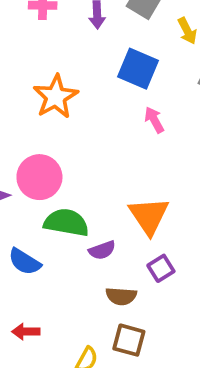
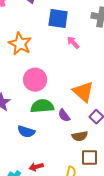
pink circle: (39, 177) -> (35, 80), moved
purple semicircle: (102, 250) -> (64, 115), turned 88

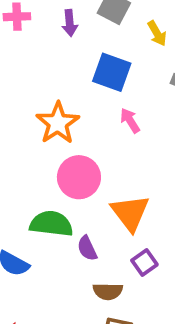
orange star: (20, 44) -> (58, 123), moved
pink circle: (35, 80) -> (79, 177), moved

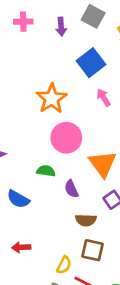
blue square: (112, 72) -> (91, 63), turned 32
green semicircle: (51, 224) -> (46, 171), size x0.6

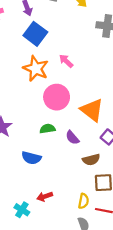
blue square: (91, 63) -> (35, 34), moved
pink arrow: (104, 98) -> (66, 61), moved

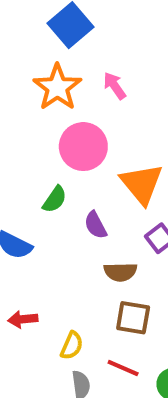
green semicircle: (48, 129) -> (55, 199), turned 120
yellow semicircle: (84, 201) -> (72, 346), moved

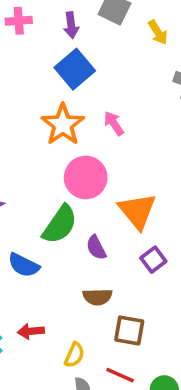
green semicircle: (55, 199) -> (60, 224), size x1.6
brown semicircle: (120, 272) -> (97, 297), moved

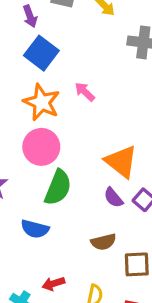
pink circle: (86, 177) -> (41, 147), moved
purple semicircle: (96, 248) -> (113, 198), moved

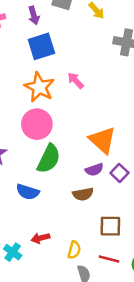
blue square: (41, 53) -> (41, 46), turned 32
purple semicircle: (113, 198) -> (94, 170), turned -72
brown semicircle: (103, 242) -> (83, 194), moved

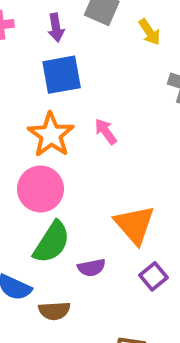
purple semicircle: (94, 170) -> (91, 268), moved
brown semicircle: (83, 194) -> (54, 311), moved

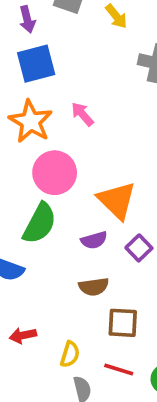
pink circle: (40, 189) -> (55, 173), moved
purple semicircle: (91, 268) -> (94, 240), moved
brown semicircle: (54, 311) -> (94, 287), moved

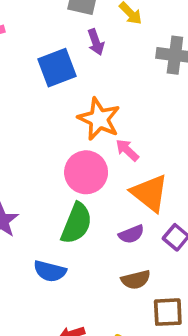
purple arrow: (27, 19) -> (96, 42), moved
pink arrow: (82, 114) -> (127, 150), moved
orange star: (31, 121) -> (99, 119), moved

